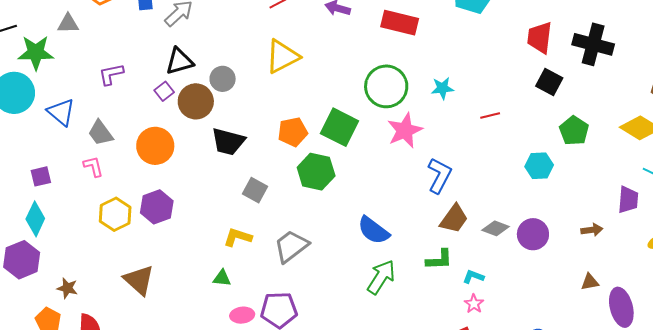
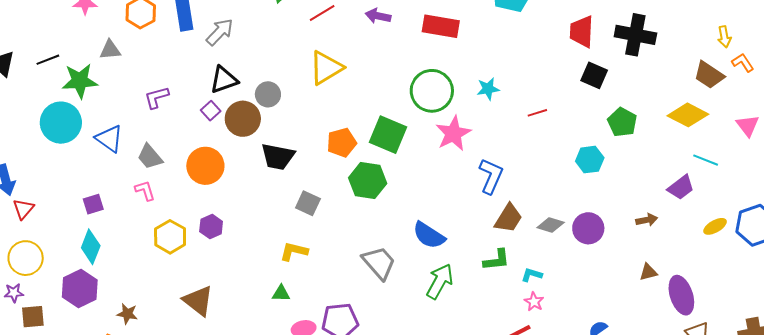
purple trapezoid: (628, 200) -> (681, 187), turned 52
purple hexagon: (157, 207) -> (211, 227), size x0.7
gray trapezoid: (291, 246) -> (379, 263), moved, turned 90

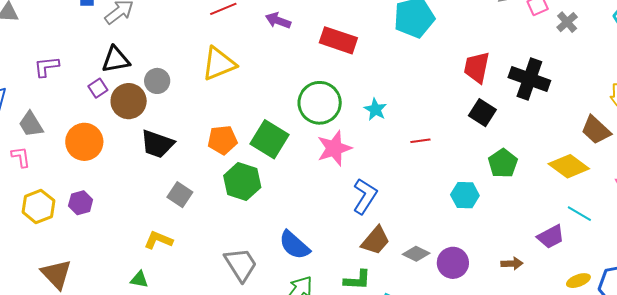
cyan star: (488, 89) -> (375, 109), turned 30

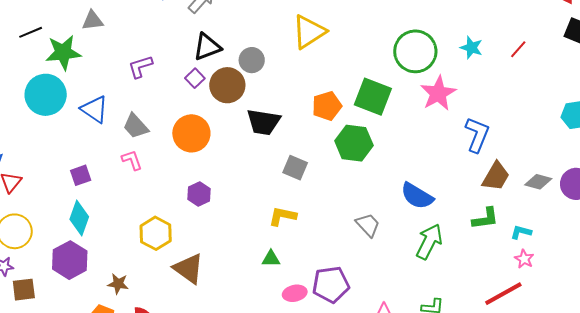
red line: (420, 141) -> (518, 49), moved, turned -30
yellow hexagon: (38, 206) -> (156, 233), moved
gray trapezoid: (241, 265) -> (368, 225), size x0.7

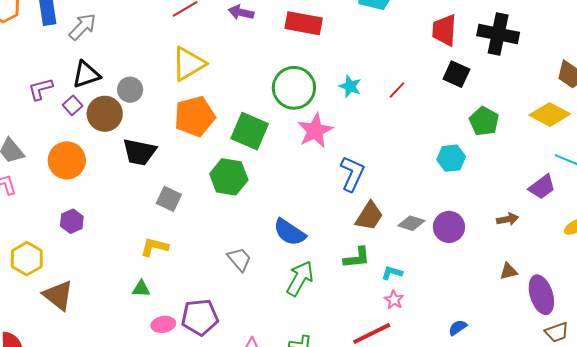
purple L-shape: (140, 67) -> (40, 89), moved
orange pentagon: (327, 106) -> (195, 116), moved, size x1.4

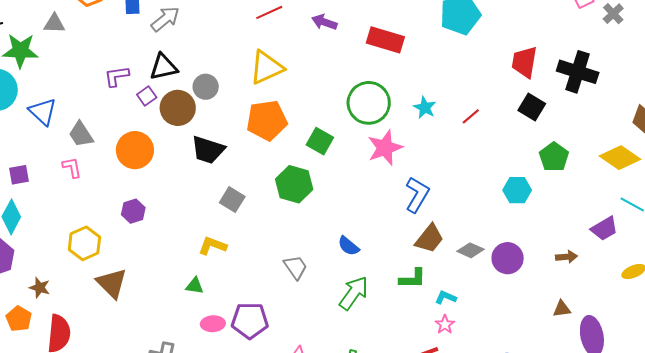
green square: (250, 131) -> (320, 141), size x0.7
blue semicircle: (290, 232) -> (348, 246), size x0.7

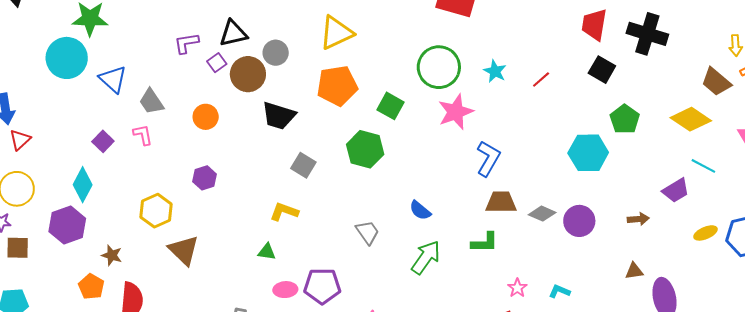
orange circle: (135, 150) -> (206, 117), size x0.7
purple square: (19, 175) -> (103, 141), moved, turned -35
cyan hexagon: (517, 190) -> (588, 153), size x1.4
brown trapezoid: (429, 239) -> (501, 202), turned -128
cyan L-shape: (446, 297) -> (559, 291), moved

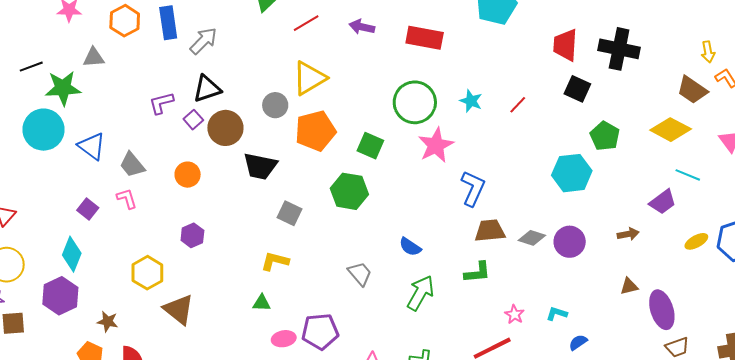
gray circle: (276, 53) -> (275, 105), moved

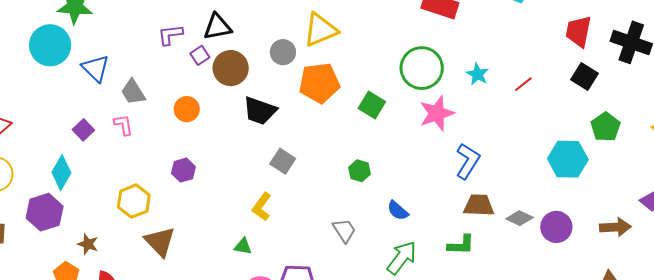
green hexagon: (349, 191) -> (359, 171), moved, size x0.6
brown arrow: (628, 234) -> (615, 227), size x1.4
yellow L-shape: (275, 261) -> (262, 207), turned -76

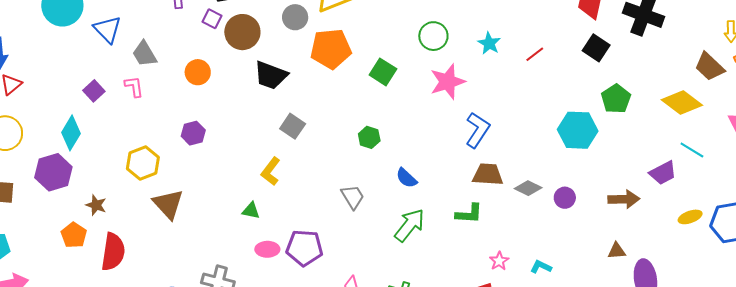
purple square: (200, 55) -> (212, 19), turned -30
green circle: (422, 68) -> (433, 36), size x0.7
purple circle: (556, 227) -> (565, 198), size x0.7

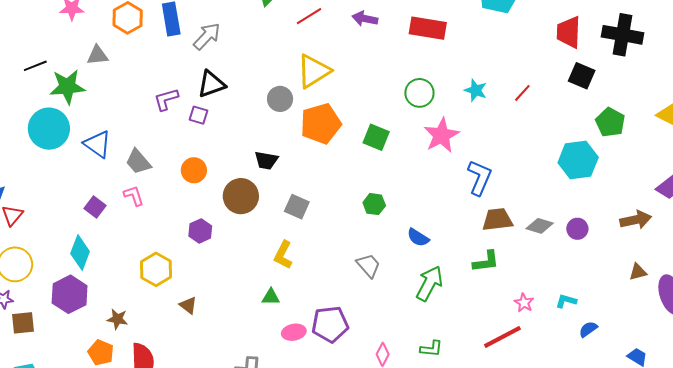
brown circle: (242, 32) -> (241, 196), moved
black trapezoid: (271, 75) -> (266, 160), size x0.7
brown triangle: (168, 204) -> (188, 305), size x0.6

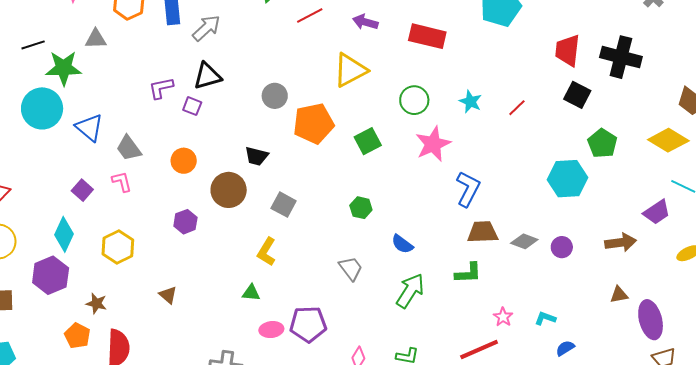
yellow triangle: (314, 71) -> (350, 70), moved
green square: (376, 137) -> (368, 141), turned 36
yellow hexagon: (156, 269) -> (118, 247), moved

